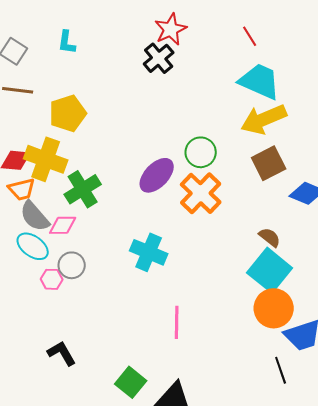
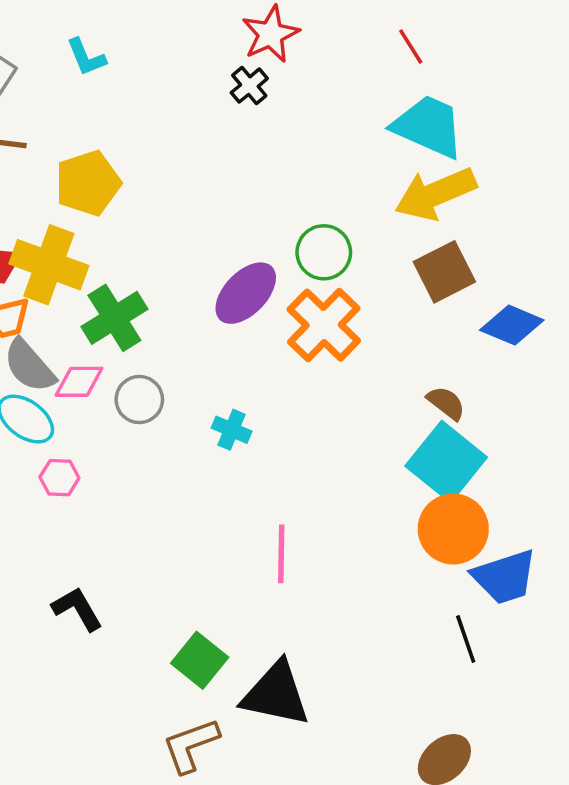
cyan L-shape: (67, 42) -> (86, 57), turned -30
black cross: (159, 58) -> (249, 86), size x0.7
cyan cross: (149, 252) -> (232, 430), size x0.6
gray circle: (72, 265) -> (139, 400), moved

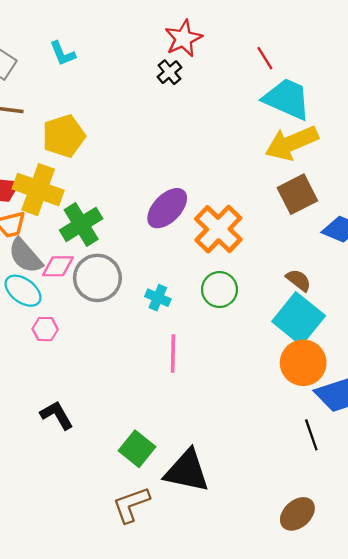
red line: (411, 47) -> (265, 58), moved
green circle: (324, 252) -> (219, 290), moved
gray circle: (139, 400) -> (97, 278), size x1.5
pink line: (281, 554) -> (173, 353), moved

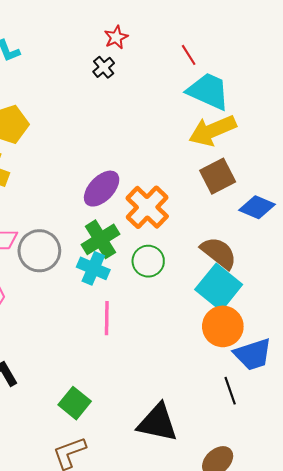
red star: (183, 38) -> (116, 37), size x0.7
green cross: (81, 224) -> (101, 239), moved
brown semicircle: (299, 280) -> (219, 253), size x1.6
cyan cross: (158, 298) -> (93, 268), size x1.4
black triangle: (187, 471) -> (158, 423), moved

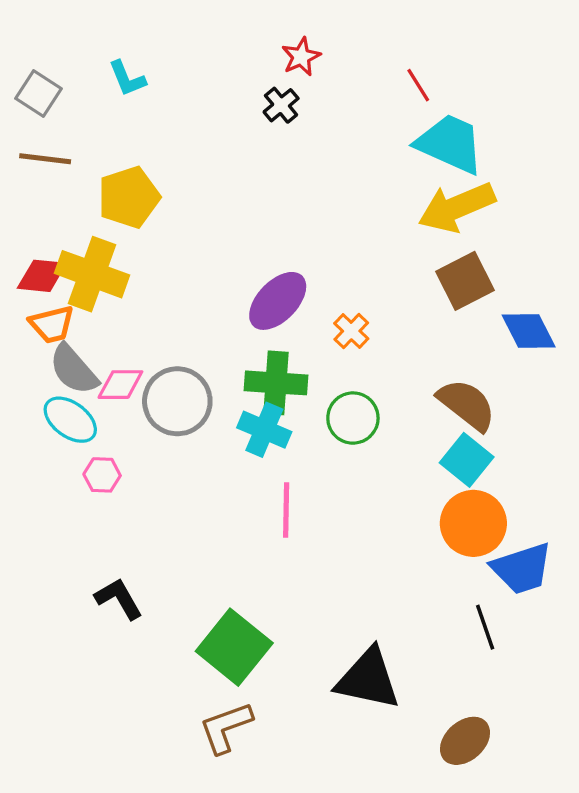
orange cross: (147, 207) -> (351, 331), size x0.5
blue diamond: (257, 207) -> (529, 331), turned 40
green cross: (101, 239) -> (276, 383), turned 36
cyan square: (219, 287) -> (467, 460), size x0.7
green square: (75, 403) -> (234, 647), size x1.4

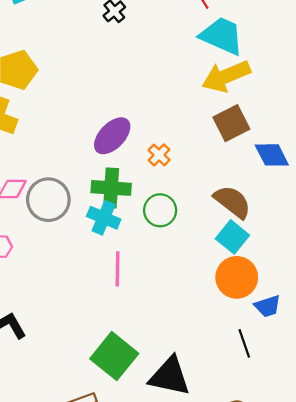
blue trapezoid: (522, 569) -> (268, 306), size x0.7
green square: (234, 647) -> (114, 356), moved

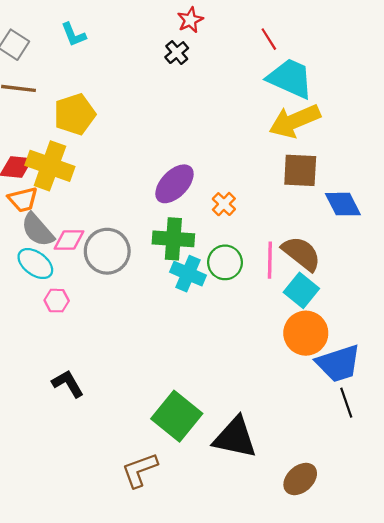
brown square: (231, 123) -> (300, 170), turned 30
cyan cross: (104, 218) -> (188, 274), moved
pink line: (118, 269) -> (270, 260), moved
blue trapezoid: (268, 306) -> (338, 363), size x1.6
black line: (244, 343) -> (346, 403), moved

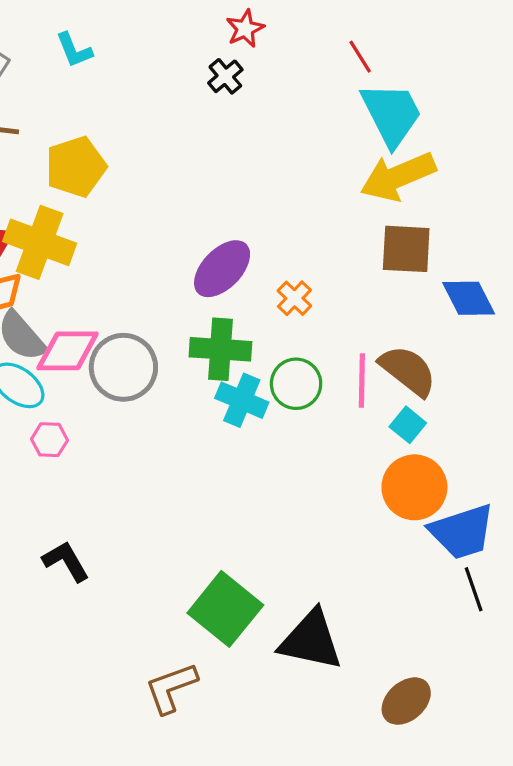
cyan trapezoid: (290, 78) -> (391, 114), turned 39
pink diamond: (69, 240) -> (68, 351), size x1.4
cyan square: (301, 290) -> (408, 425), size x0.7

